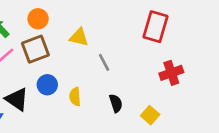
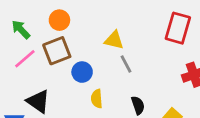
yellow triangle: (79, 37) -> (114, 40), moved
blue circle: (47, 85) -> (82, 72), moved

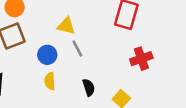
blue circle: (82, 72) -> (47, 55), moved

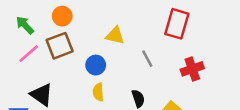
gray line: (77, 49) -> (147, 59), moved

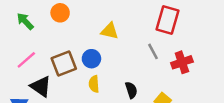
brown square: (60, 46) -> (64, 63), moved
pink line: (29, 53) -> (26, 60), moved
gray line: (147, 59) -> (153, 51), moved

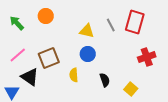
gray line: (153, 51) -> (111, 25), moved
blue circle: (91, 59) -> (88, 54), moved

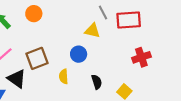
red rectangle: (135, 22) -> (129, 20), turned 70
gray line: (111, 25) -> (103, 13), moved
yellow triangle: (87, 31) -> (92, 31), moved

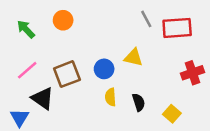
yellow triangle: (92, 31) -> (134, 57), moved
blue circle: (79, 54) -> (104, 69), moved
yellow semicircle: (64, 77) -> (110, 97), moved

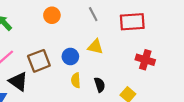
gray line: (146, 19) -> (93, 14), moved
orange circle: (63, 20) -> (52, 15), moved
red cross: (192, 73) -> (145, 60), turned 36

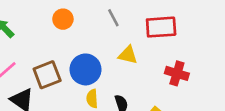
yellow triangle: (95, 47) -> (128, 55), moved
blue circle: (70, 57) -> (85, 69), size x1.5

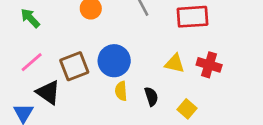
yellow triangle: (128, 55) -> (175, 63), moved

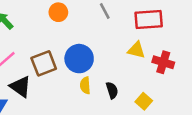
yellow triangle: (175, 63) -> (136, 50), moved

